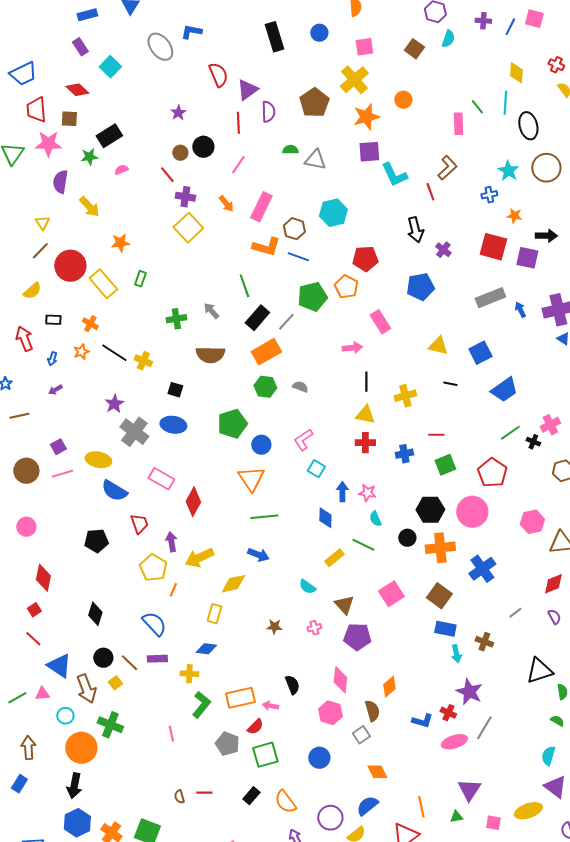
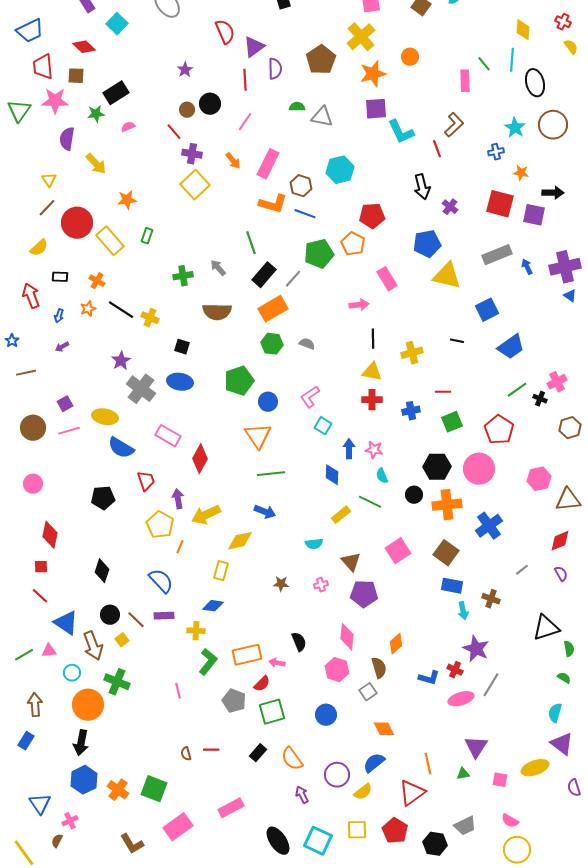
yellow triangle: (438, 346) -> (447, 276), moved, size x1.4
cyan semicircle: (307, 587) -> (314, 544), turned -42
red square: (34, 610) -> (41, 567), turned 32

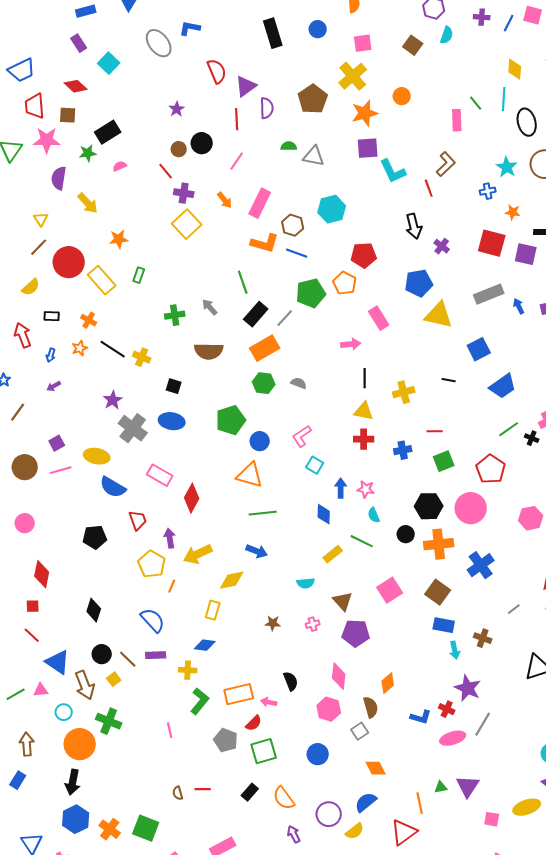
brown line: (26, 373) -> (18, 412), turned -42
orange triangle: (258, 436) -> (250, 475), turned -40
green triangle: (463, 774) -> (441, 787), moved

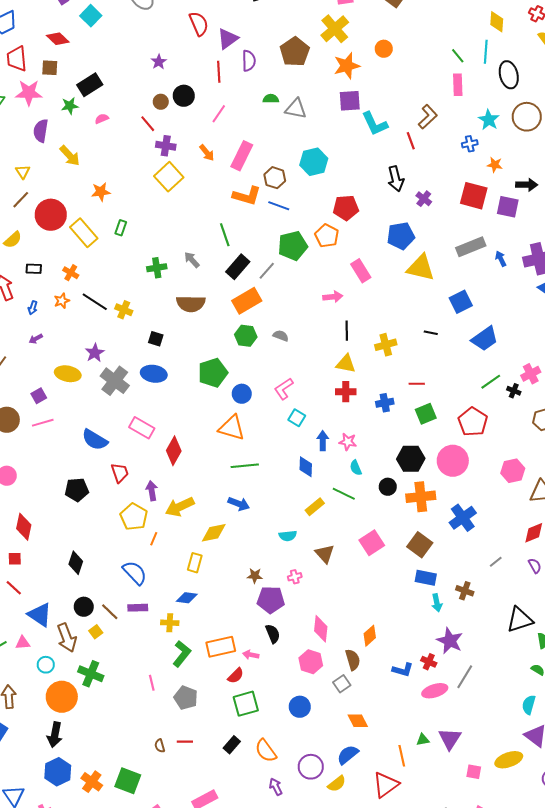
pink rectangle: (457, 120) -> (458, 85), moved
yellow ellipse: (97, 456) -> (68, 374), moved
purple pentagon: (356, 633) -> (271, 600), moved
gray pentagon: (226, 740) -> (186, 698), moved

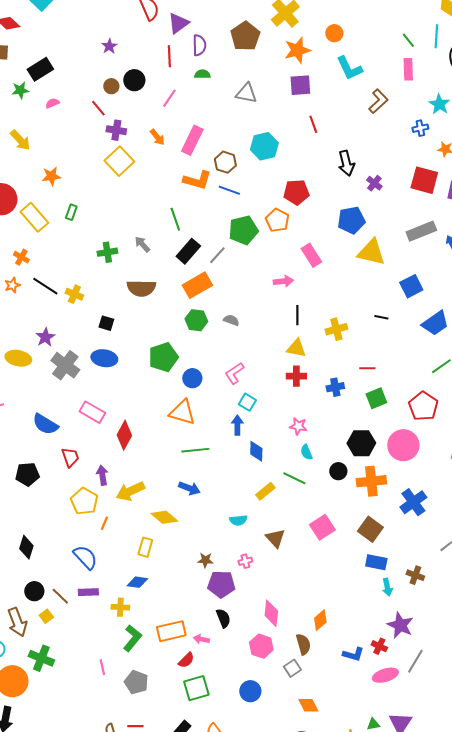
green semicircle: (271, 99) -> (202, 74), moved
cyan L-shape: (375, 124) -> (349, 68), moved
red line: (411, 141) -> (313, 124), moved
blue arrow: (323, 441) -> (237, 425), moved
yellow diamond: (214, 533) -> (164, 517), turned 52

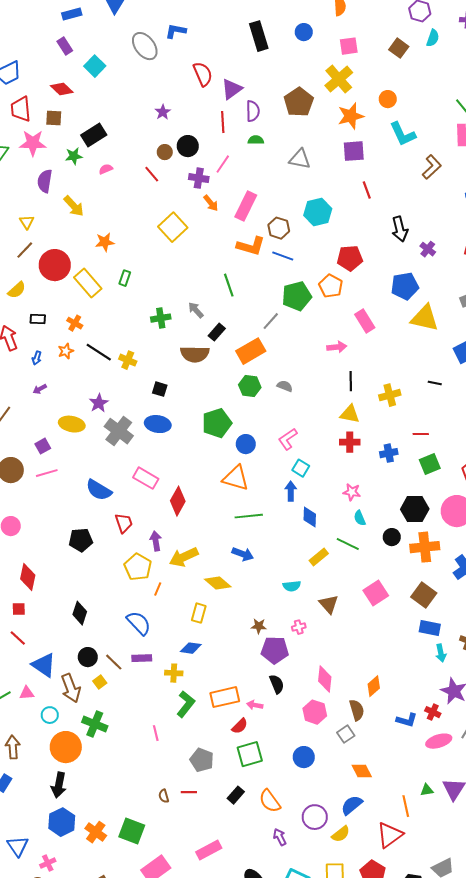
purple cross: (116, 130) -> (199, 178), moved
black rectangle: (188, 251) -> (217, 332), moved, size x0.7
gray pentagon: (136, 682) -> (202, 760), moved

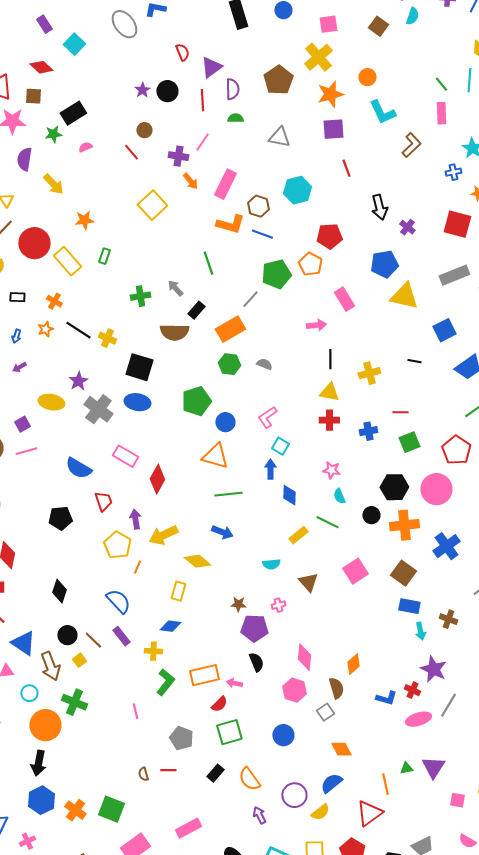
red semicircle: (203, 74) -> (182, 52), size x0.7
black circle: (188, 146) -> (167, 91), moved
black square: (160, 389) -> (139, 367), size x1.8
purple rectangle: (142, 658) -> (121, 636), turned 54

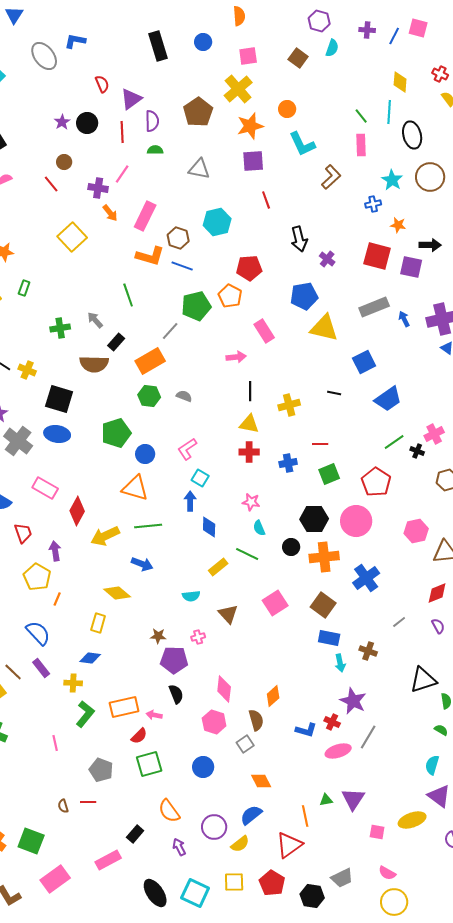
yellow arrow: (163, 535) -> (105, 536), moved
black rectangle: (215, 773) -> (135, 834), moved

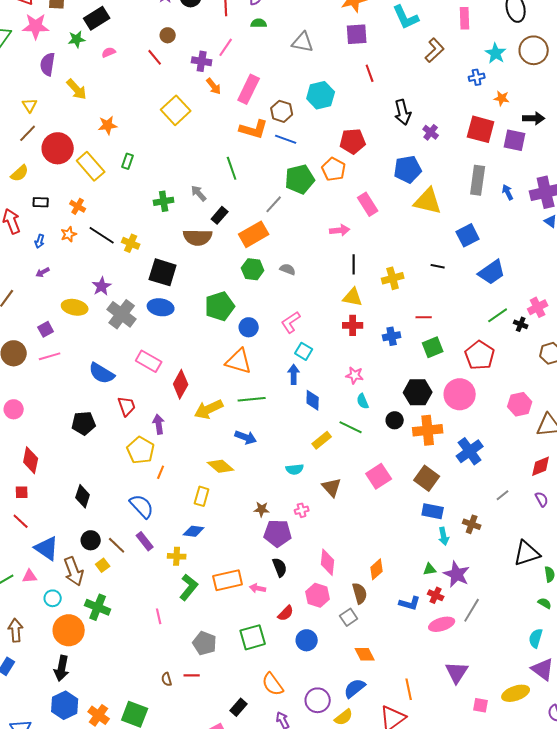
gray rectangle: (374, 307) -> (478, 180), turned -60
red semicircle: (139, 736) -> (286, 613), moved
green triangle: (326, 800) -> (430, 569), moved

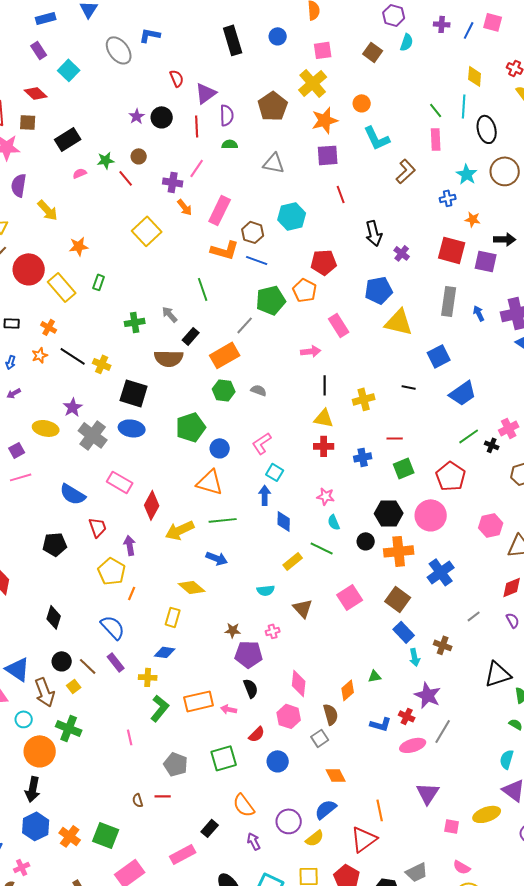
green star: (77, 39) -> (106, 160), moved
blue rectangle: (433, 511) -> (404, 632), turned 35
green triangle: (430, 569) -> (375, 676), moved

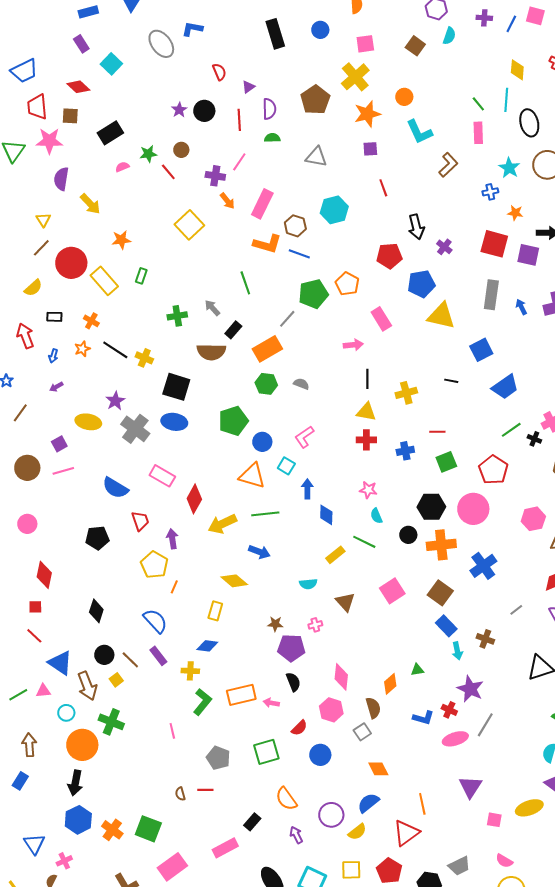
purple triangle: (206, 93) -> (248, 87), size x0.6
purple square: (328, 155) -> (370, 149), size x0.7
red pentagon: (324, 262) -> (389, 256), moved
cyan square: (275, 472) -> (286, 466), moved

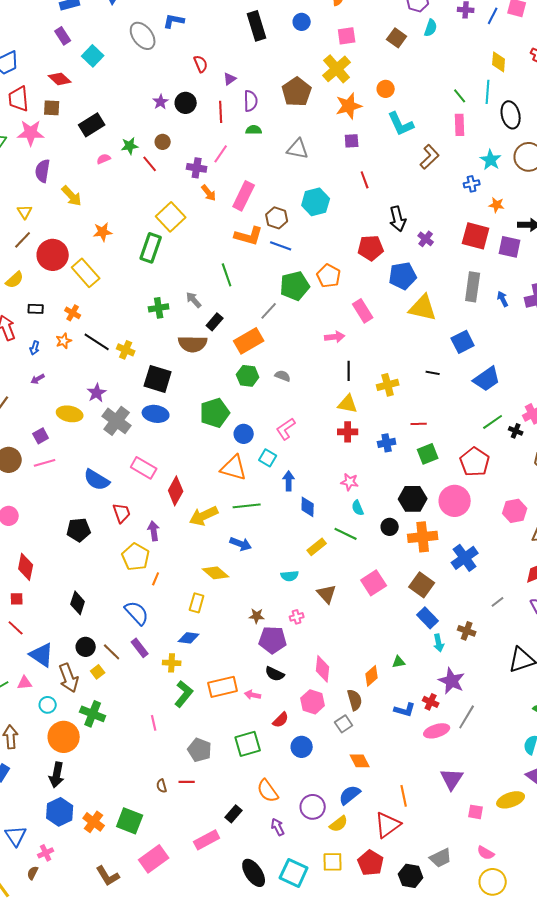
green rectangle: (141, 276) -> (151, 248), moved, size x1.8
black semicircle: (293, 682) -> (275, 674), turned 138

